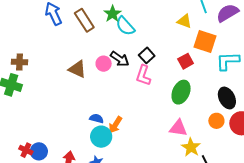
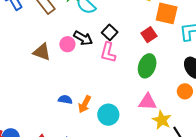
cyan circle: (101, 137) -> (108, 115), moved

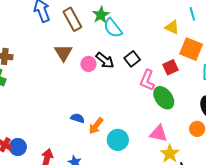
brown triangle: (42, 52) -> (63, 53), moved, turned 30
pink L-shape: (108, 52) -> (147, 80), moved
green ellipse: (147, 66) -> (164, 98), turned -65

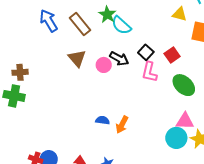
red square: (170, 67) -> (172, 55), moved
pink L-shape: (147, 80) -> (150, 72), moved
cyan circle: (118, 140) -> (176, 138), moved

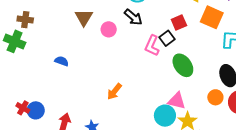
black square: (146, 52) -> (167, 38), moved
red square: (172, 55) -> (179, 23), moved
black arrow: (119, 59) -> (133, 17), moved
blue semicircle: (103, 120) -> (62, 61), moved

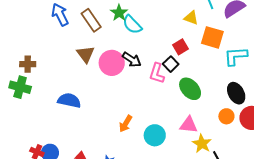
black arrow: (133, 17) -> (132, 60), moved
pink circle: (109, 29) -> (112, 63), size x1.6
blue semicircle: (62, 61) -> (69, 100), size x1.6
cyan circle: (165, 116) -> (155, 135), moved

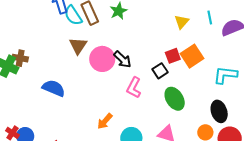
yellow triangle: (191, 18) -> (182, 22), moved, turned 42
cyan semicircle: (132, 25) -> (73, 15), moved
orange square: (212, 37) -> (192, 56), moved, turned 30
brown cross: (28, 64) -> (20, 58), moved
pink L-shape: (157, 73) -> (134, 88), moved

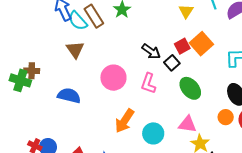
brown triangle: (78, 46) -> (75, 50), moved
pink circle: (102, 59) -> (113, 78), moved
black arrow: (122, 59) -> (151, 51), moved
orange arrow: (105, 121) -> (125, 121), size x1.4

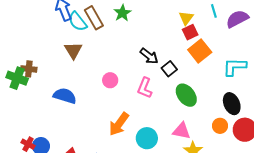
red square: (182, 46) -> (190, 32), moved
pink circle: (113, 78) -> (110, 80), size x0.6

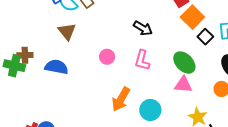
black square: (169, 69) -> (205, 37), moved
blue semicircle: (65, 96) -> (56, 67), moved
pink triangle: (182, 131) -> (183, 85), moved

